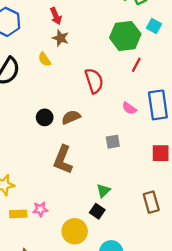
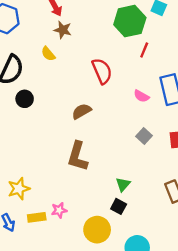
black circle: (45, 117) -> (25, 99), moved
gray square: (113, 142) -> (144, 136), moved, turned -32

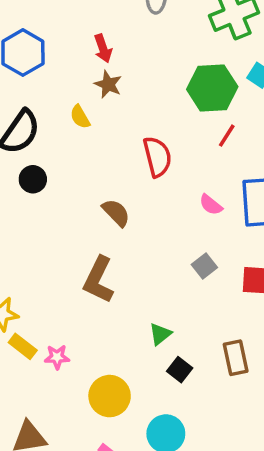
brown semicircle: (82, 111) -> (116, 213), turned 66
black square: (119, 206) -> (180, 370), moved
yellow rectangle: (37, 217) -> (23, 346), moved, turned 36

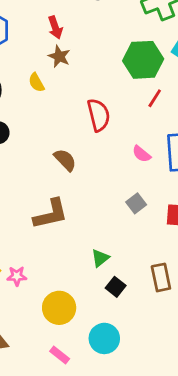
brown L-shape: (99, 280) -> (51, 214), turned -129

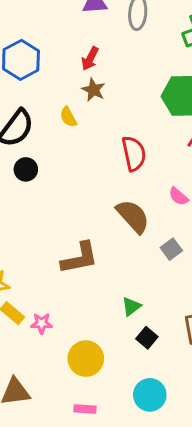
red arrow: (55, 27) -> (90, 59), turned 45
brown semicircle: (65, 160) -> (133, 216), moved, size x1.4
cyan circle: (104, 338) -> (150, 395), moved
pink rectangle: (60, 355) -> (85, 409), turned -36

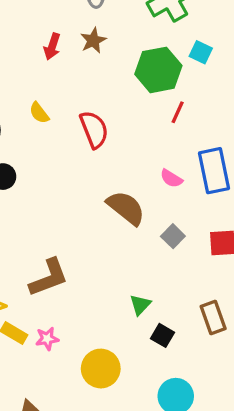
brown star: (93, 90) -> (93, 40), moved, turned 30
red semicircle: (134, 154) -> (94, 129), moved
brown L-shape: (80, 258) -> (49, 278), moved

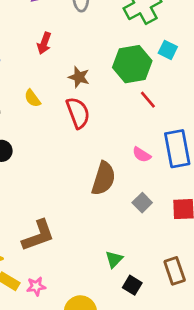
brown star: (93, 40) -> (79, 77), moved, turned -30
red line: (178, 112) -> (148, 100), turned -66
brown semicircle: (126, 208) -> (103, 178), turned 68

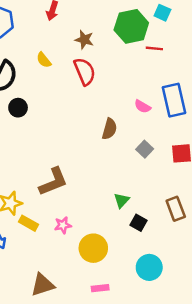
red line: (148, 100) -> (154, 48), moved, turned -42
brown semicircle: (103, 178) -> (109, 129), size x0.7
pink star: (36, 286) -> (63, 225), moved

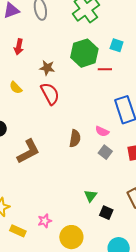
cyan square: (162, 13) -> (117, 45), moved
pink semicircle: (143, 106) -> (102, 131), moved
brown L-shape: (53, 182) -> (28, 151), moved
yellow rectangle: (29, 223) -> (18, 231), moved

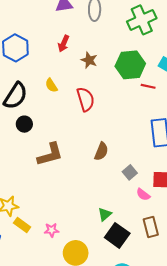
brown star: (47, 68) -> (89, 60), moved
pink semicircle: (102, 131) -> (143, 195), moved
black square: (106, 213) -> (117, 235), size x1.6
yellow rectangle: (18, 231) -> (22, 225), moved

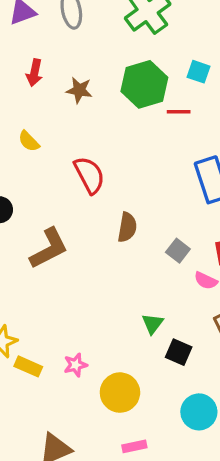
red semicircle: (86, 99) -> (89, 175), moved
black square: (117, 235) -> (179, 352), size x0.7

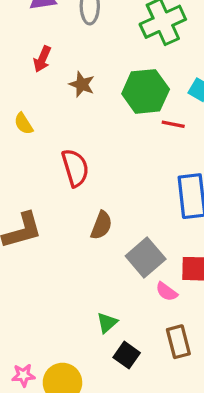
gray square: (178, 251) -> (146, 258), size x1.6
pink star: (75, 365) -> (23, 375), moved

